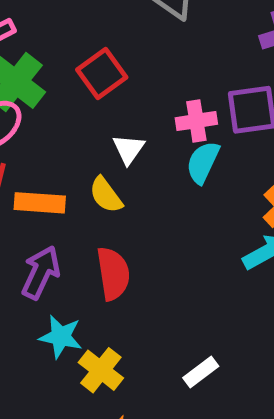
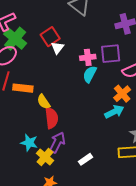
white triangle: (129, 149) -> (57, 48), moved
yellow semicircle: (106, 195) -> (44, 102), moved
purple arrow: (41, 272) -> (57, 142), moved

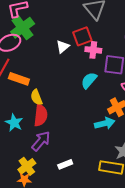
red square: (50, 37) -> (82, 36), moved
pink cross: (88, 57) -> (93, 50), moved
cyan star: (29, 143) -> (14, 123), moved
yellow cross: (45, 157) -> (27, 166), moved

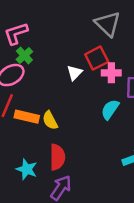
green cross: (23, 28) -> (24, 56), size x0.6
yellow semicircle: (37, 97) -> (50, 120), moved

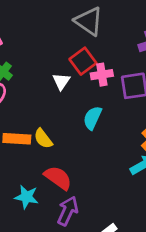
cyan semicircle: (110, 109) -> (92, 118), moved
red semicircle: (57, 157) -> (58, 178), turned -45

